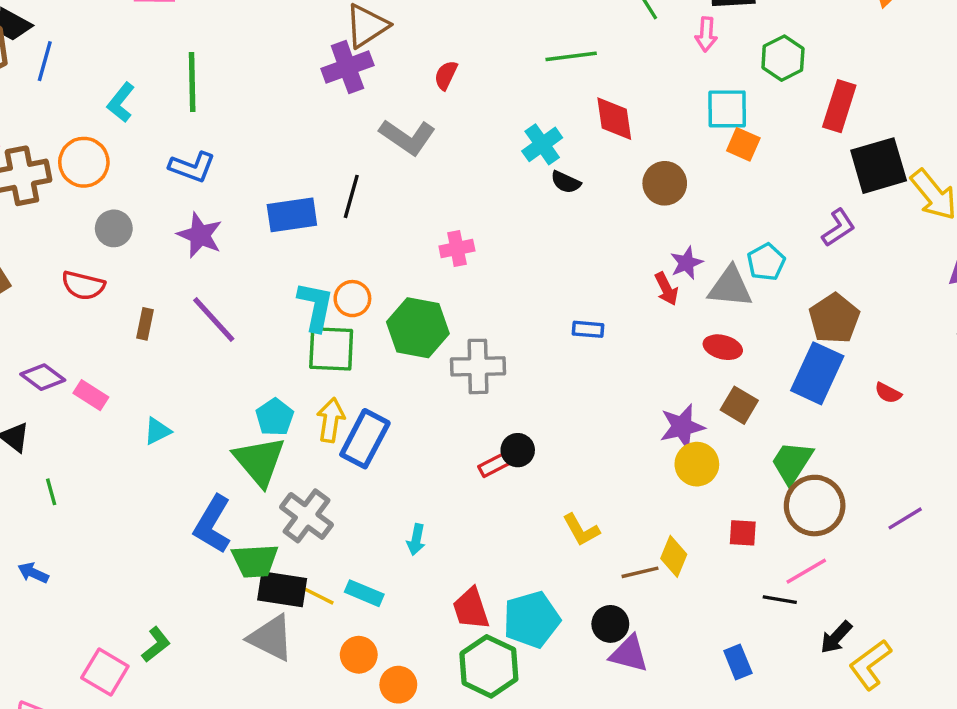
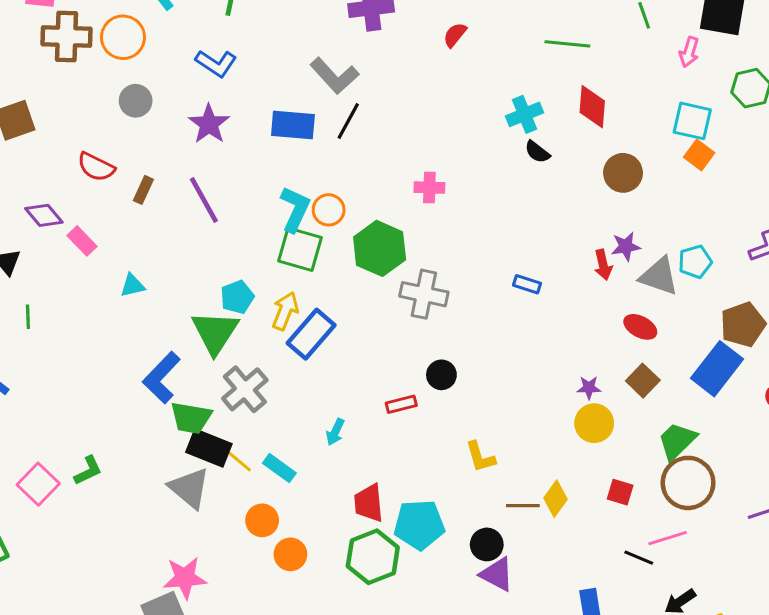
gray L-shape: (407, 137) -> (334, 76), moved
red semicircle: (83, 285) -> (96, 167), moved
purple star: (682, 427) -> (589, 388), size x0.6
red rectangle: (496, 464) -> (401, 404), moved

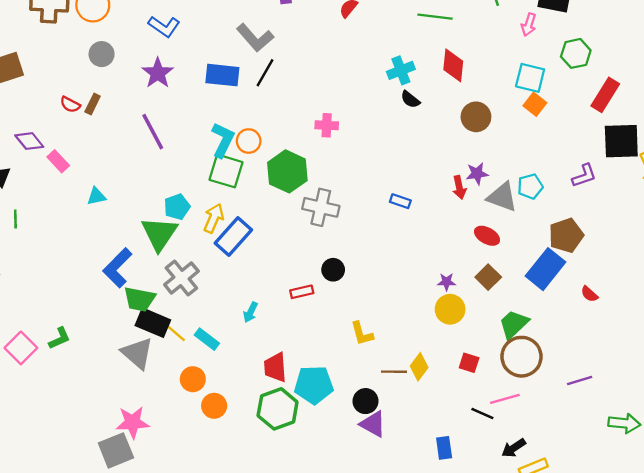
red semicircle: (96, 167) -> (70, 104), size x0.7
brown rectangle: (143, 190) -> (93, 104), moved

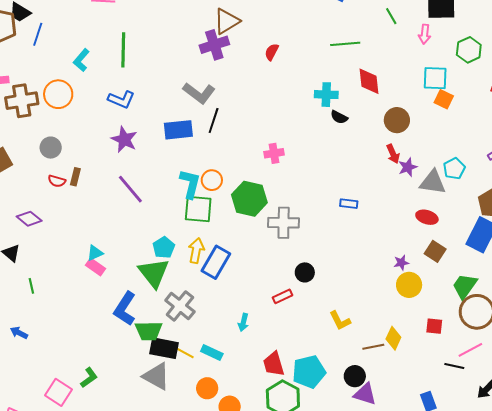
gray circle: (102, 54) -> (51, 148), moved
cyan cross: (401, 70) -> (326, 95), turned 35
pink rectangle: (58, 161) -> (96, 267), moved
red arrow: (459, 187) -> (393, 154), moved

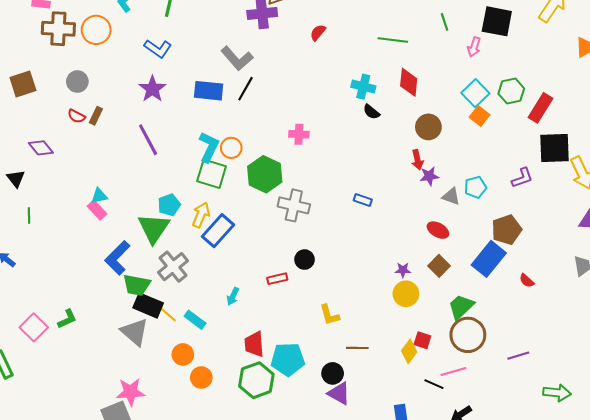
green hexagon: (469, 50) -> (511, 91), moved
cyan square: (435, 78) -> (475, 93), turned 32
gray triangle: (433, 182) -> (451, 196), size x0.7
yellow diamond: (393, 338) -> (409, 351), moved

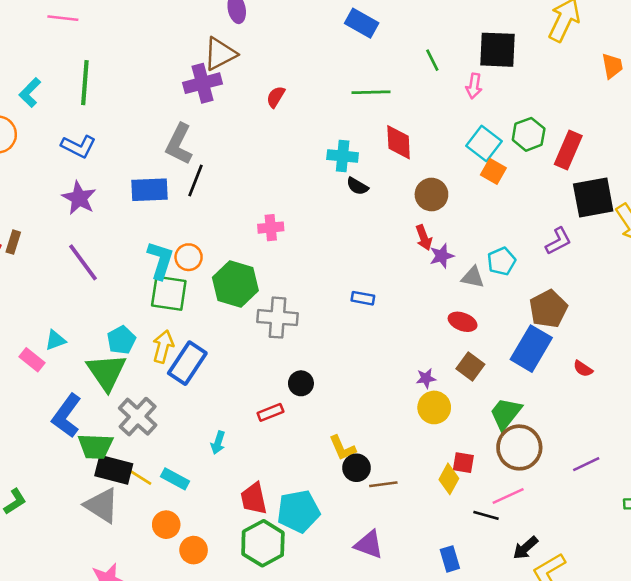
gray L-shape: (237, 58) -> (179, 144), turned 76
cyan triangle: (99, 196) -> (55, 340), moved
black circle: (333, 373) -> (356, 468), moved

